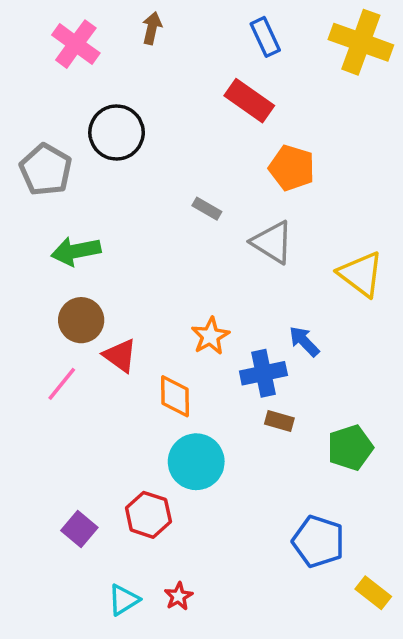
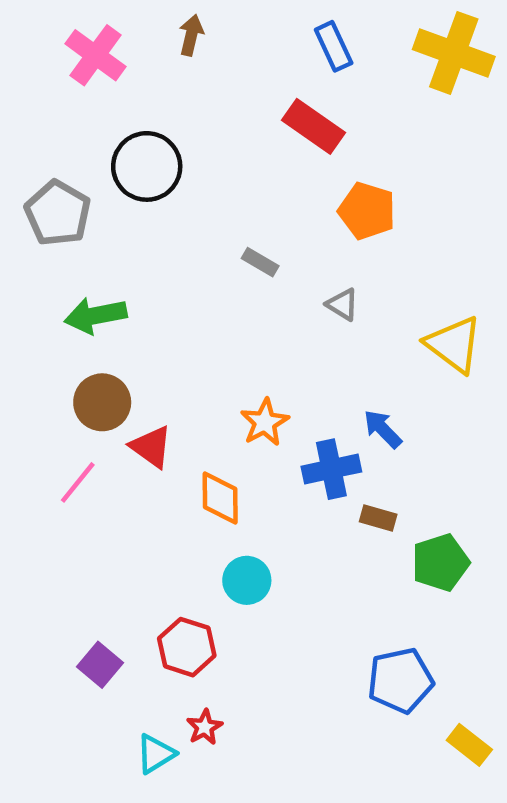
gray triangle: (272, 242) -> (342, 304), size x0.6
brown rectangle: (279, 421) -> (378, 518), moved
cyan circle: (196, 462) -> (247, 580), size x0.7
blue pentagon: (318, 541) -> (400, 680), turned -30
red star: (178, 596) -> (205, 727), moved

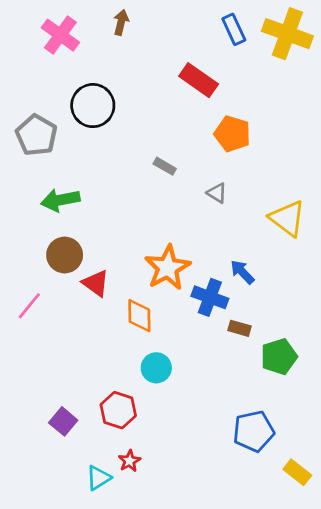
blue rectangle: (334, 46) -> (234, 29), moved
orange star: (265, 422) -> (168, 268), size x1.5
blue cross: (331, 469) -> (210, 297), turned 32
pink line: (78, 482) -> (29, 306), moved

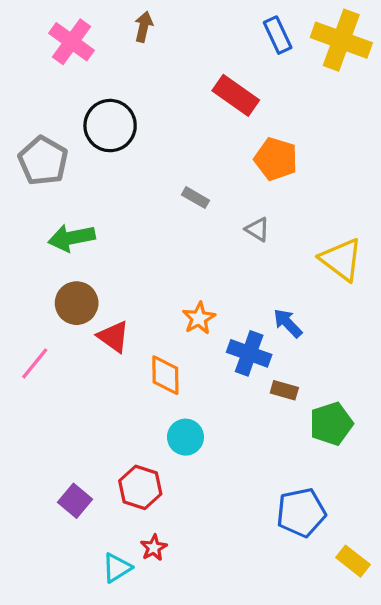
orange star: (168, 268) -> (199, 318), size x0.6

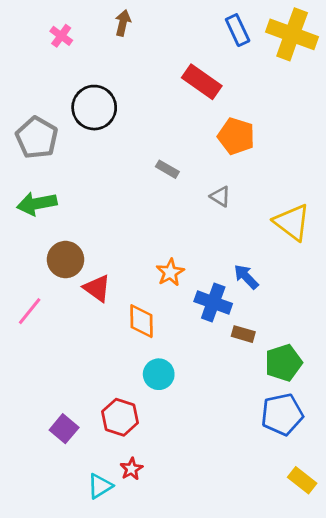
pink cross: (72, 42) -> (61, 36), size x0.6
green arrow: (72, 238) -> (37, 204), moved
blue pentagon: (301, 512) -> (282, 414), moved

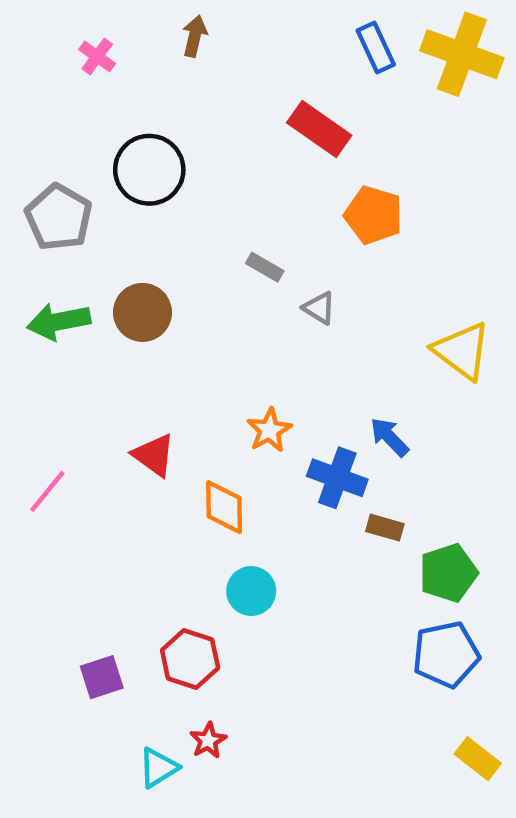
gray triangle: (220, 196) -> (319, 308), moved
brown circle: (66, 260) -> (142, 312), moved
purple square: (64, 429) -> (102, 677), turned 32

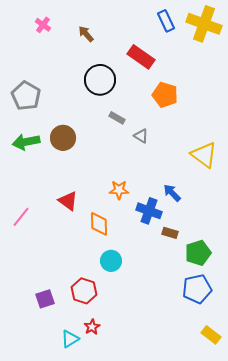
brown arrow: (195, 36) -> (86, 34), moved, turned -54
black circle: (149, 170) -> (100, 80), moved
orange star: (269, 430) -> (119, 190), turned 30

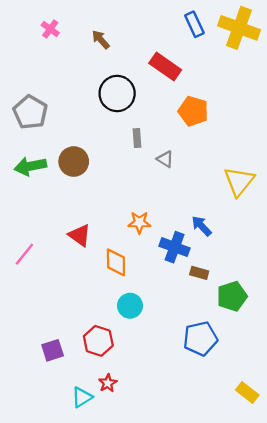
gray rectangle: (117, 118) -> (137, 138), turned 56
yellow triangle: (204, 155) -> (239, 181), turned 32
blue pentagon: (197, 289) -> (200, 339), moved

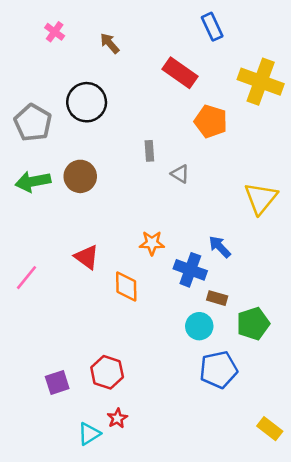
yellow cross: (239, 28) -> (261, 82), moved
black circle: (117, 93) -> (87, 102), moved
cyan circle: (130, 306) -> (199, 326), moved

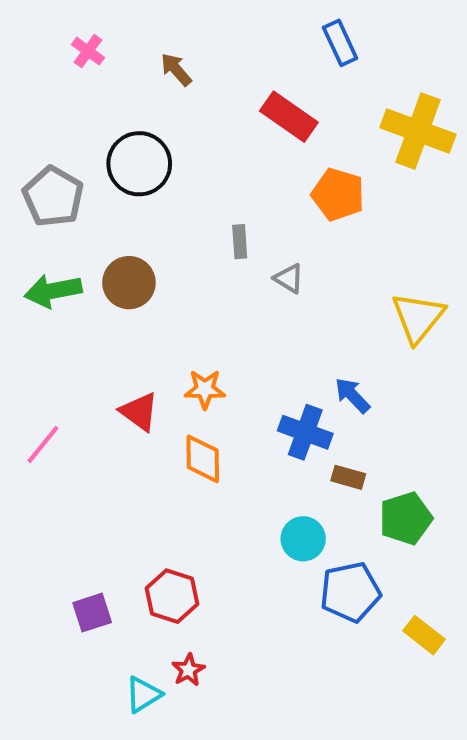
orange star: (152, 243) -> (205, 389), moved
cyan circle: (199, 326) -> (303, 539), moved
yellow rectangle: (270, 429) -> (424, 635), moved

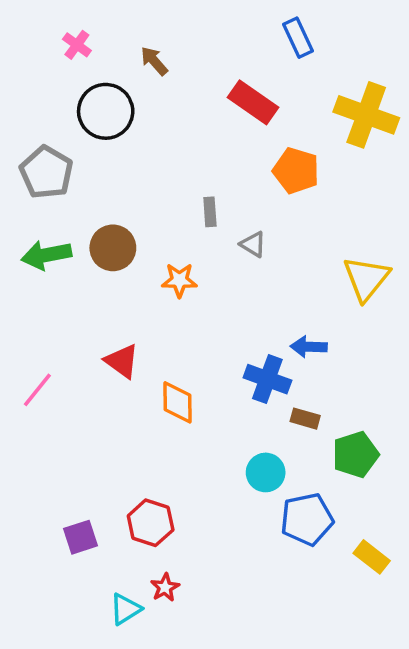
black circle: (139, 164) -> (106, 111), moved
orange star: (205, 389) -> (179, 280), moved
blue arrow: (352, 395) -> (309, 347), turned -44

